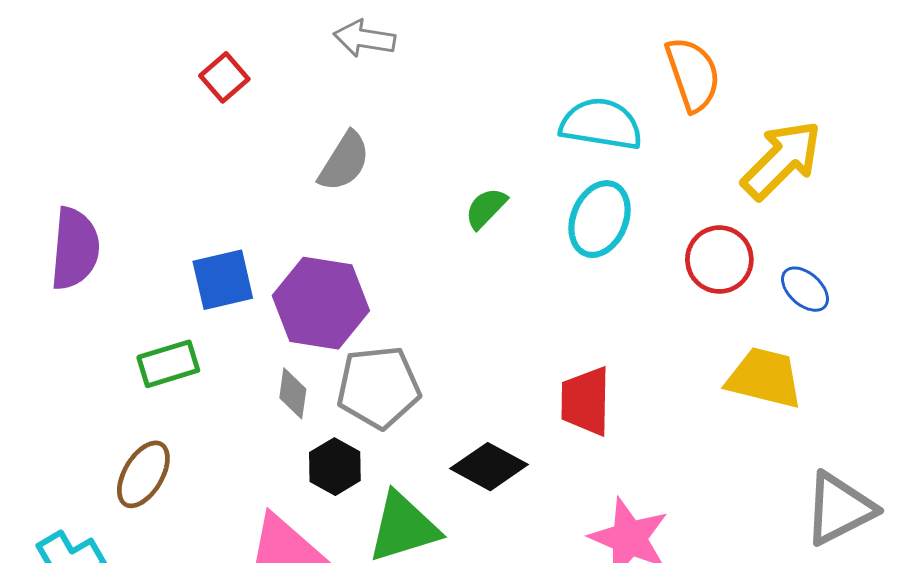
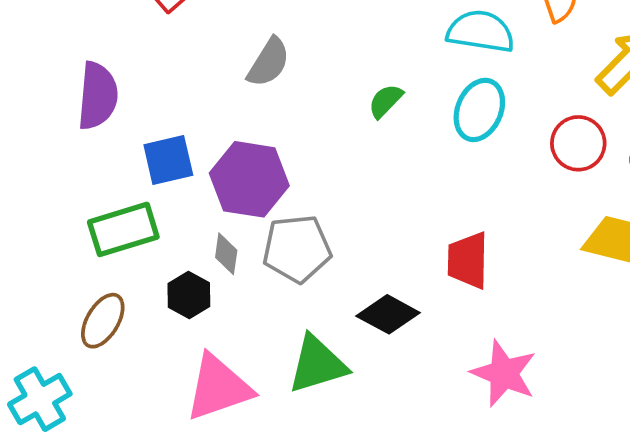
purple semicircle: (75, 249) -> (98, 96), moved
green rectangle: (168, 364) -> (123, 229), size x1.4
black hexagon: (335, 467) -> (189, 295), moved

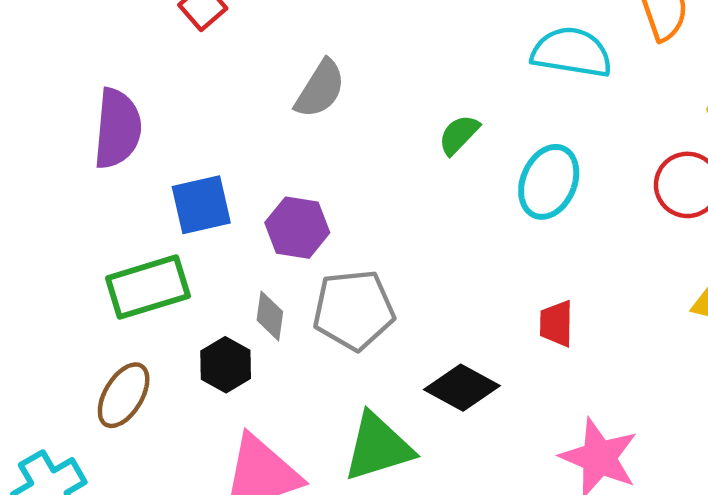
cyan ellipse: (479, 110) -> (549, 182), moved
purple hexagon: (249, 179) -> (297, 228), size x0.7
red trapezoid: (468, 260) -> (556, 324), size x0.7

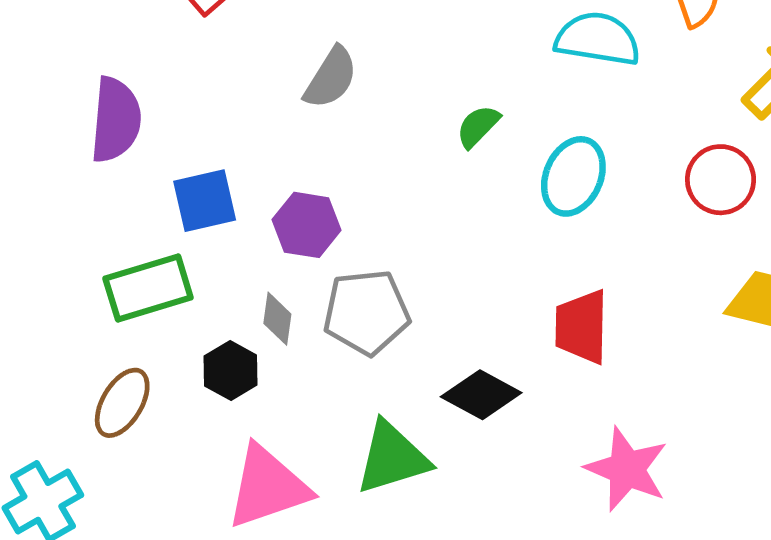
red trapezoid: (556, 324) -> (581, 327), size x1.5

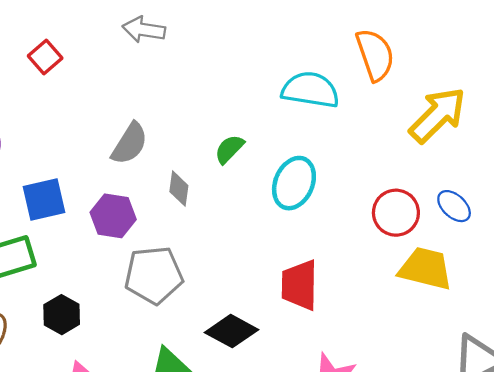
gray semicircle: (331, 78) -> (130, 144), moved
red circle: (721, 180) -> (396, 213), moved
gray diamond: (277, 319) -> (179, 189), moved

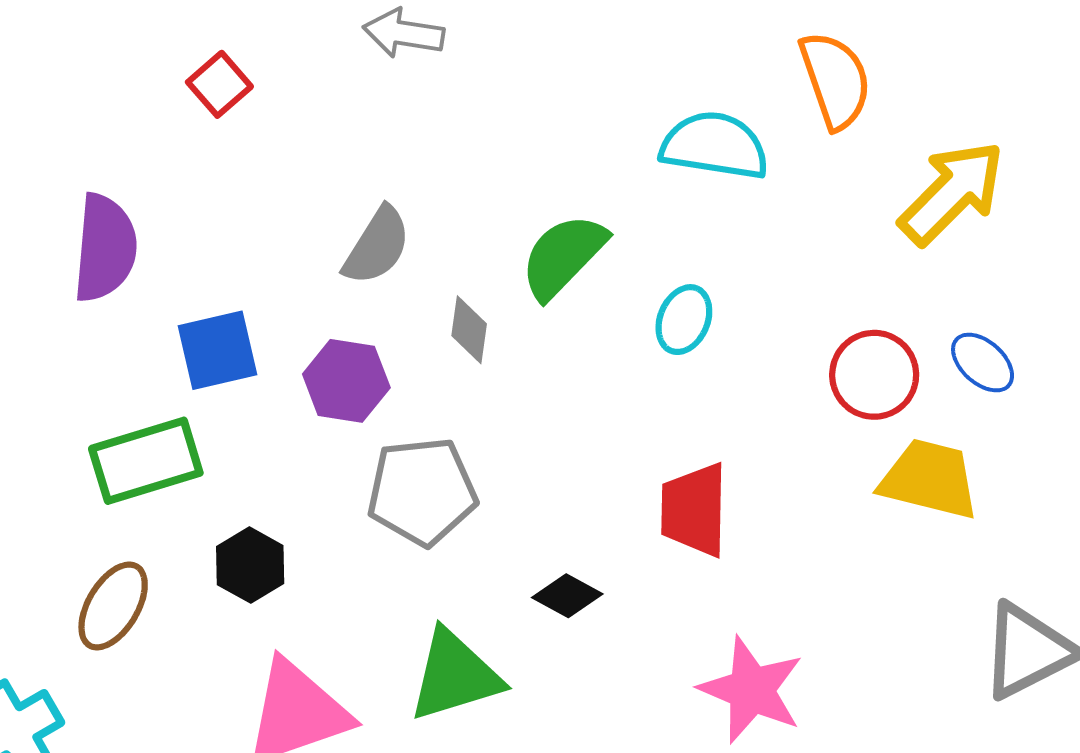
green semicircle: (229, 149) -> (563, 256), size x1.6
cyan ellipse: (294, 183) -> (684, 320), size x0.7
black diamond: (232, 331) -> (567, 596), size x0.7

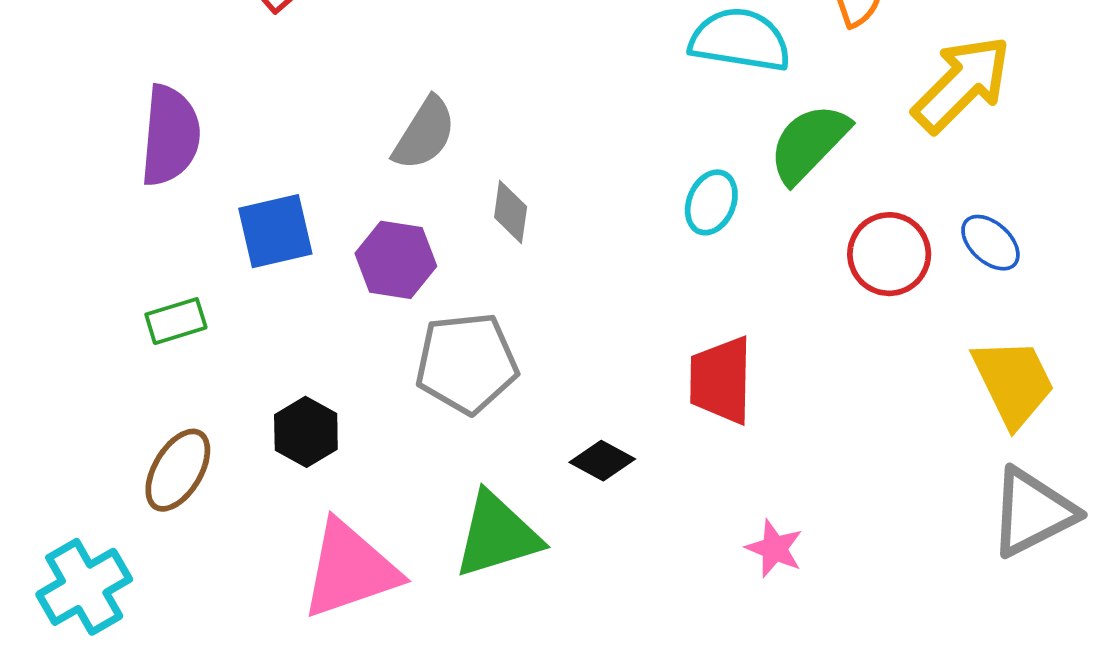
green semicircle: (563, 256) -> (809, 143), moved
green rectangle: (146, 461) -> (176, 321), moved, size x0.6
yellow trapezoid: (929, 479) -> (1013, 382), moved, turned 50
pink star: (751, 690) -> (774, 549), size x0.6

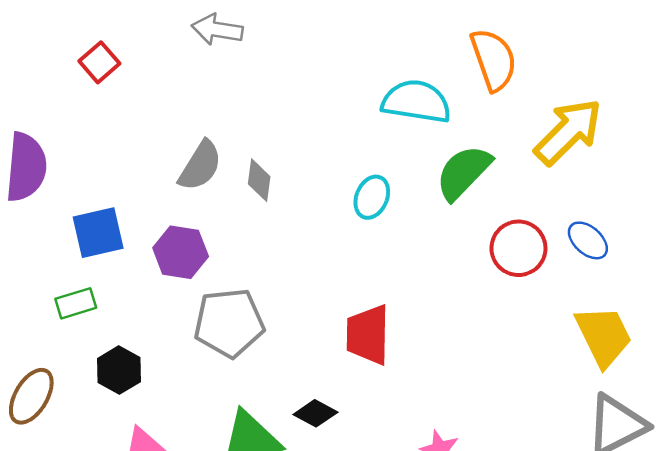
cyan ellipse: (711, 202) -> (372, 197), moved
gray diamond: (511, 212) -> (259, 180), moved
green rectangle: (176, 321) -> (76, 303), moved
red trapezoid: (721, 380) -> (368, 335), moved
black diamond: (602, 461) -> (315, 413), moved

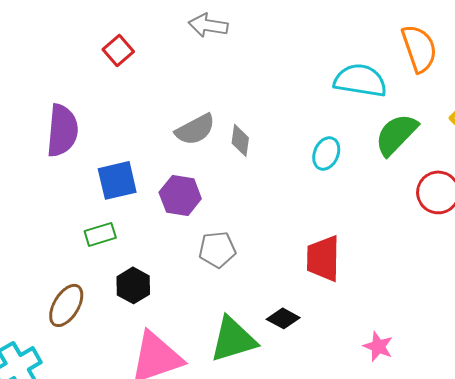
gray semicircle: (200, 166) -> (195, 129), turned 30
gray pentagon: (229, 323) -> (217, 249), size x0.7

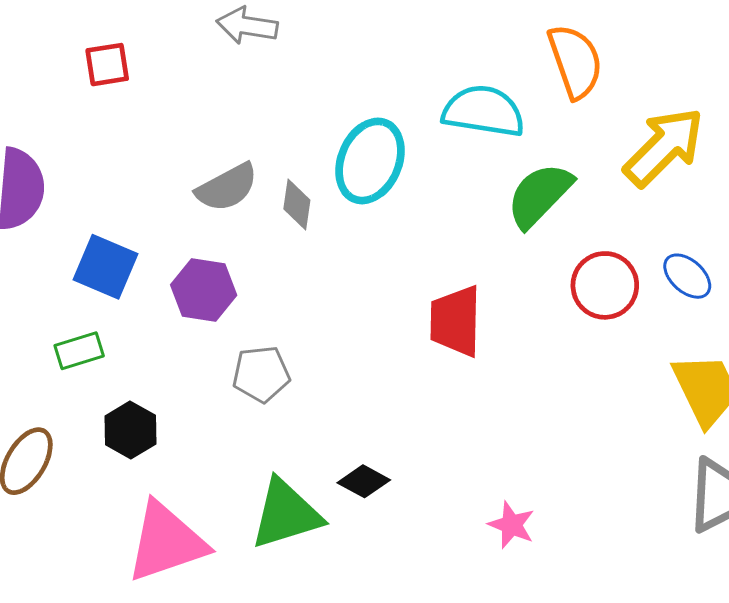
red square: (118, 50) -> (107, 65), turned 32
cyan ellipse: (326, 153) -> (370, 161), moved, size x1.6
blue square: (117, 180) -> (106, 267), turned 36
red trapezoid: (323, 258) -> (456, 321), moved

